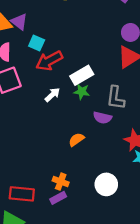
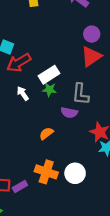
white arrow: (52, 95) -> (23, 93), turned -80
orange cross: (61, 182) -> (46, 172), moved, size x1.5
purple rectangle: (58, 198) -> (20, 186), moved

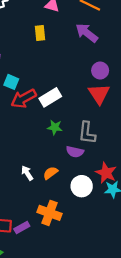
red triangle: (91, 56) -> (99, 94), turned -30
white rectangle: (49, 75) -> (50, 97), moved
white arrow: (23, 93) -> (27, 173), moved
white circle: (75, 173) -> (82, 186), moved

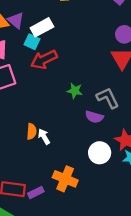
white rectangle: (50, 97) -> (42, 27), moved
gray L-shape: (87, 133) -> (108, 98), turned 145
orange semicircle: (50, 173) -> (32, 131), moved, turned 128

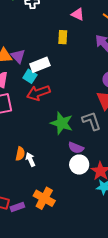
green star: (75, 91) -> (62, 123), size x1.6
gray L-shape: (108, 98) -> (91, 121), moved
white circle: (100, 153) -> (79, 165), moved

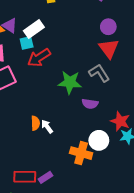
cyan square: (30, 76) -> (27, 43), turned -32
white circle: (79, 165) -> (99, 140), moved
orange cross: (44, 198) -> (81, 153), moved

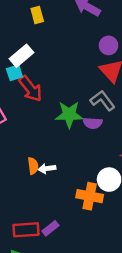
red arrow: (39, 58) -> (30, 89), turned -90
purple semicircle: (90, 104) -> (93, 123), moved
white arrow: (47, 126) -> (47, 169), turned -56

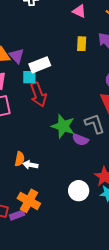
yellow rectangle: (37, 15) -> (82, 44), moved
orange cross: (90, 196) -> (29, 201), moved

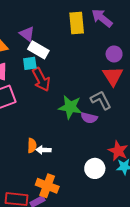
yellow rectangle: (82, 44) -> (77, 23), size x1.5
purple triangle: (17, 56) -> (27, 34), moved
white rectangle: (40, 65) -> (38, 50), turned 60

